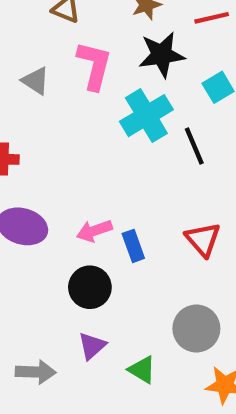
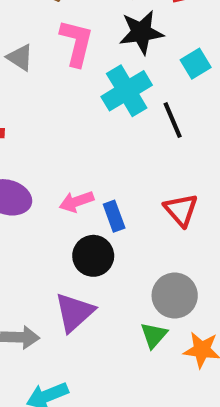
black circle: (90, 287) -> (93, 256), moved
purple triangle: (92, 346) -> (74, 312), size x1.5
green triangle: (142, 370) -> (154, 335), moved, turned 40

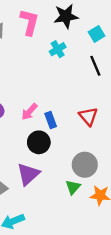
cyan cross: (127, 91) -> (58, 49), size x0.6
black line: (173, 120) -> (95, 66), moved
pink arrow: (76, 202) -> (29, 112), turned -30

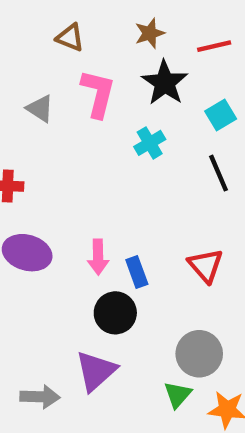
black star: (66, 16) -> (165, 83), turned -30
pink arrow: (29, 112) -> (98, 257), turned -42

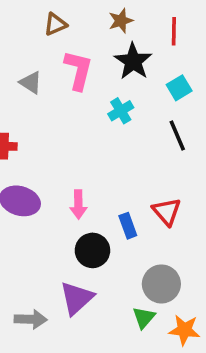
brown triangle: (70, 38) -> (55, 24), turned -45
red line: (214, 46) -> (174, 31), turned -76
blue rectangle: (137, 272) -> (128, 226), moved

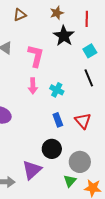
pink L-shape: (78, 70) -> (36, 56), moved
cyan cross: (121, 111) -> (57, 90), moved, turned -32
pink arrow: (78, 204) -> (33, 86), moved
blue rectangle: (128, 226) -> (58, 120), moved
black circle: (92, 250) -> (52, 149), moved

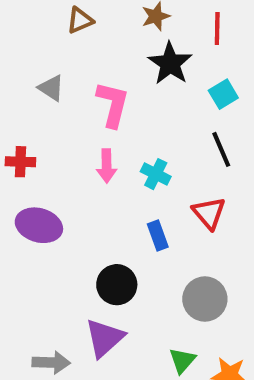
red triangle: (83, 121) -> (209, 213), moved
black circle: (52, 149) -> (117, 285), moved
gray circle: (80, 162) -> (205, 299), moved

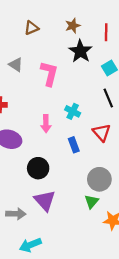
pink arrow: (107, 166) -> (46, 124), moved
black circle: (117, 285) -> (38, 168), moved
purple triangle: (104, 338) -> (45, 200), turned -30
green triangle: (182, 360) -> (92, 202), moved

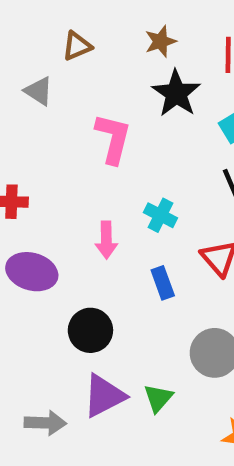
gray triangle: (16, 65) -> (39, 91), moved
purple triangle: (45, 200) -> (104, 396), turned 45
green triangle: (92, 202) -> (158, 398), moved

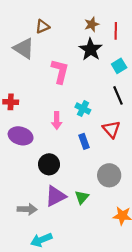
brown star: (160, 41) -> (92, 24), moved
gray triangle: (39, 91) -> (24, 48), size x1.5

